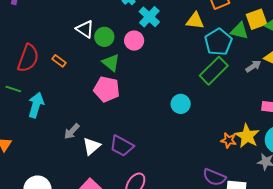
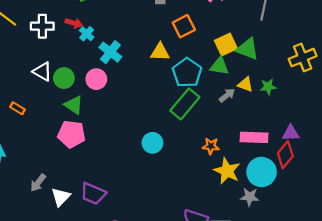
green triangle: (239, 31) -> (219, 66), moved
orange star: (229, 140) -> (211, 146), moved

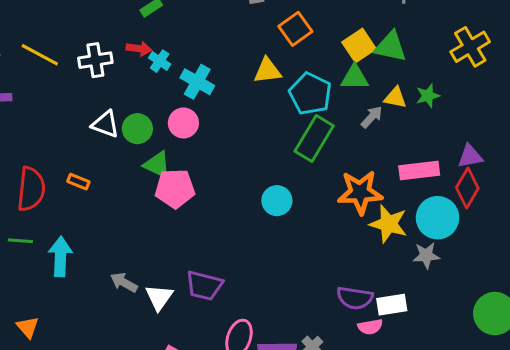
pink pentagon: (72, 134) -> (175, 188), moved
orange star: (211, 146) -> (360, 192), size x1.8
gray arrow: (38, 183) -> (124, 282), turned 90

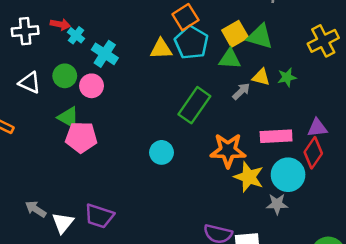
cyan pentagon: (310, 94) -> (191, 43), moved
green circle: (137, 129) -> (65, 76), moved

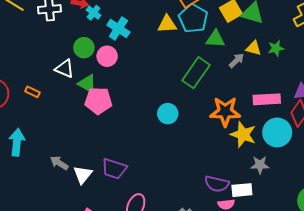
green triangle: (230, 59) -> (215, 39), moved
white triangle: (30, 83) -> (64, 69), moved
gray star: (277, 204) -> (260, 165), moved

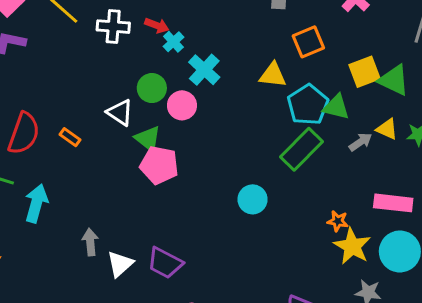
cyan pentagon: (193, 19) -> (308, 105), moved
orange star: (225, 112) -> (338, 221), moved, size x0.5
gray arrow: (59, 163) -> (90, 242), turned 42

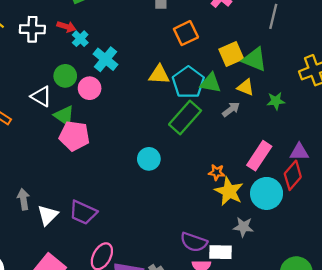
yellow triangle: (273, 75) -> (159, 75), moved
yellow triangle: (387, 129) -> (246, 87), moved
pink rectangle: (393, 203) -> (259, 156), turned -60

